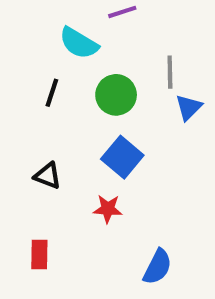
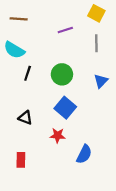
cyan semicircle: (79, 43) -> (14, 50), moved
gray line: (170, 72) -> (96, 43), moved
blue semicircle: (158, 267) -> (84, 154), moved

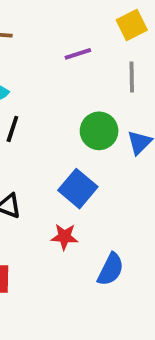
yellow square: (96, 13) -> (132, 25), turned 35
green circle: (62, 74) -> (99, 131), moved

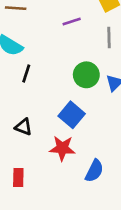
red star: (64, 237) -> (62, 148), size x1.4

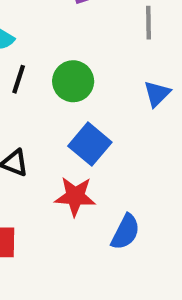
green circle: (86, 75) -> (73, 81), moved

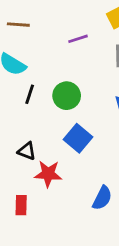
red star: (75, 196) -> (48, 174), moved

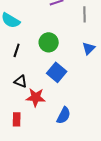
black line: (30, 94) -> (17, 50), moved
blue semicircle: (102, 198) -> (64, 115), moved

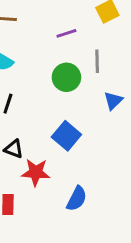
gray line: (85, 14) -> (97, 61), moved
green circle: (49, 42) -> (66, 77), moved

